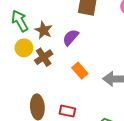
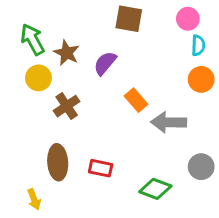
brown cross: (44, 57) -> (67, 106), moved
orange rectangle: (80, 71) -> (136, 100), moved

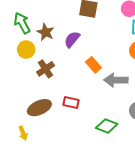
brown ellipse: (58, 162) -> (39, 108), turned 70
red rectangle: (101, 168) -> (71, 103), moved

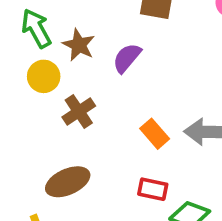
orange rectangle: (93, 65) -> (155, 134), moved
red rectangle: (71, 103) -> (153, 189), moved

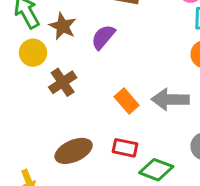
brown ellipse: (68, 182) -> (74, 151), moved

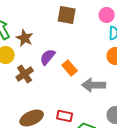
purple semicircle: (103, 37) -> (48, 57), moved
orange rectangle: (127, 101) -> (70, 68), moved

